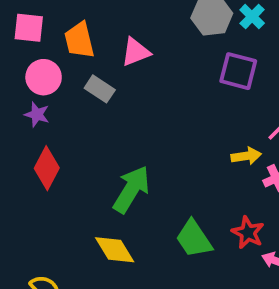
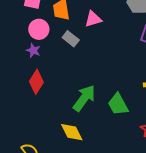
green trapezoid: (194, 239) -> (118, 104), moved

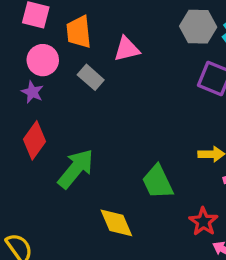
green arrow: (84, 98) -> (76, 169), moved
yellow diamond: (72, 132) -> (116, 223), moved

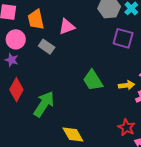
green trapezoid: (158, 182) -> (93, 80), moved

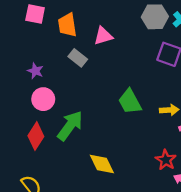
pink circle: (16, 39) -> (43, 99), moved
red diamond: (16, 90) -> (36, 136), moved

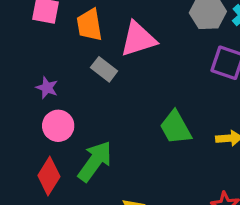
pink triangle: (103, 36) -> (138, 39), size x1.4

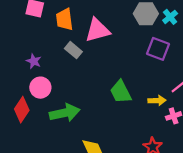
green arrow: (95, 161) -> (65, 113), turned 40
red diamond: (49, 176) -> (22, 110), moved

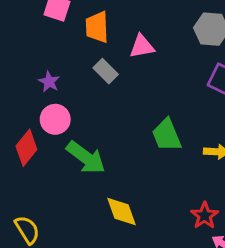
pink triangle: (97, 30) -> (142, 46), size x0.7
green arrow: (65, 113) -> (86, 157), turned 44

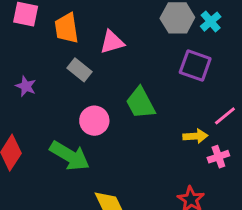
pink circle: (55, 119) -> (94, 121), moved
green trapezoid: (167, 135) -> (140, 103), moved

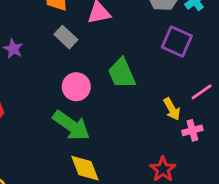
yellow arrow: (195, 136) -> (172, 109), turned 60
green arrow: (70, 156) -> (71, 125), moved

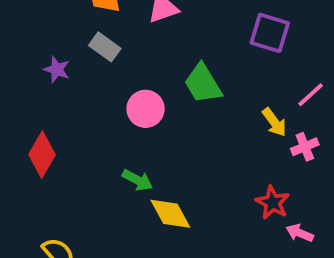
gray rectangle: (66, 37) -> (105, 47), moved
green arrow: (71, 125) -> (137, 180), moved, size x0.6

